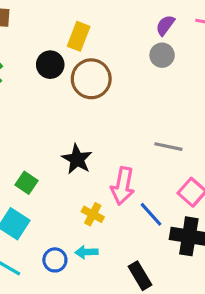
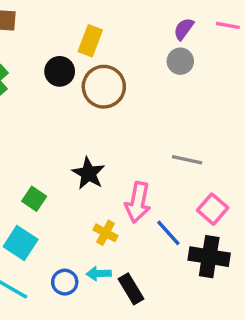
black rectangle: (140, 276) -> (131, 289), moved

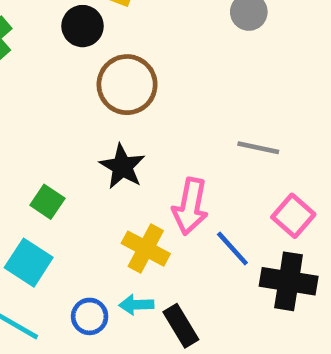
brown circle: (104, 87) -> (127, 85), moved
yellow cross: (106, 233) -> (146, 249), size x1.4

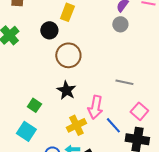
yellow cross: (146, 249) -> (76, 125), turned 36

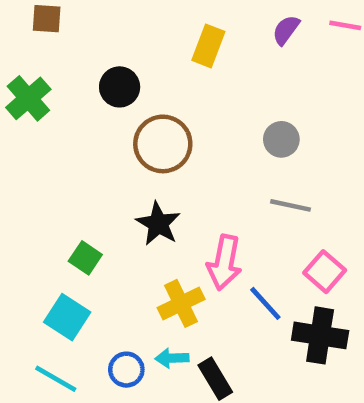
yellow rectangle: (67, 12) -> (208, 46), moved
gray circle: (120, 24) -> (281, 139), moved

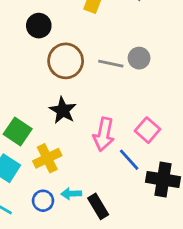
gray line: (290, 205) -> (111, 64), moved
green square: (85, 258) -> (18, 132), size x1.4
pink square: (325, 272) -> (147, 130), moved
yellow cross: (181, 303) -> (47, 158), moved

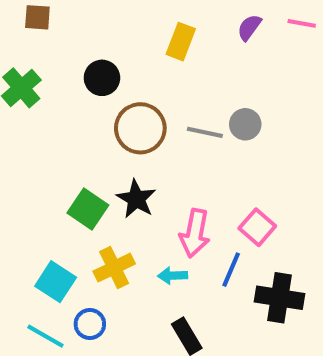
green square: (18, 132) -> (88, 209), moved
blue line: (129, 160) -> (231, 270), turned 65
cyan arrow: (71, 194) -> (173, 276), moved
blue circle: (43, 201) -> (90, 324), moved

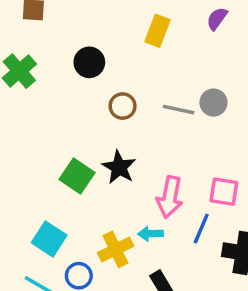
brown circle: (140, 128) -> (123, 106), size x0.6
pink square: (257, 227) -> (224, 192), turned -32
yellow cross: (114, 268) -> (116, 249), moved

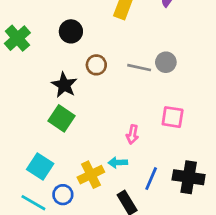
black star: (119, 167) -> (64, 85), moved
pink square: (224, 192) -> (173, 117), moved
pink arrow: (170, 197) -> (132, 134), size x0.6
blue line: (201, 228) -> (151, 179), moved

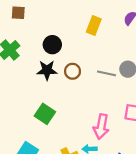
black star: (64, 85) -> (47, 70), moved, turned -30
pink arrow: (132, 134) -> (101, 127), size x1.6

